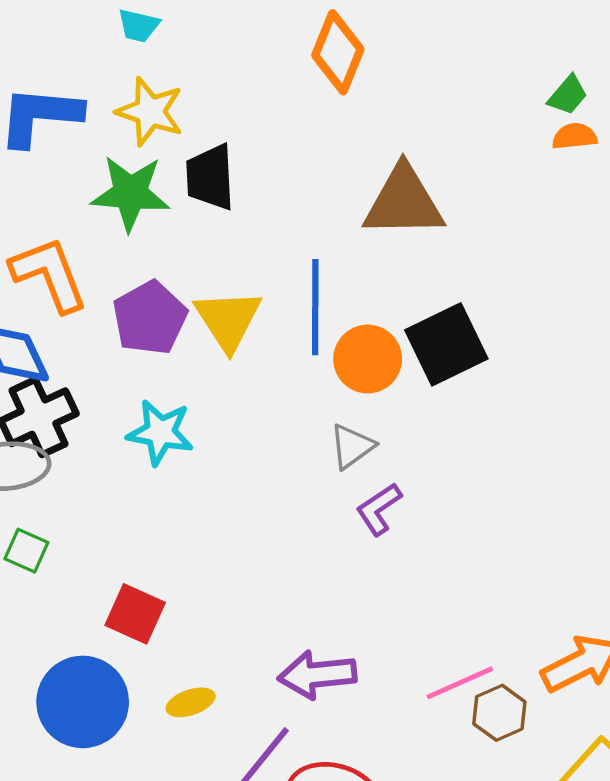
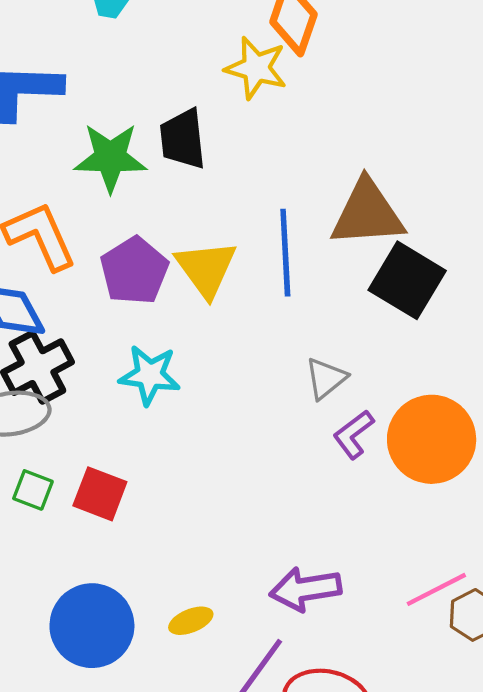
yellow star: (150, 112) -> (256, 68), moved
brown triangle: (404, 202) -> (367, 213), moved
black square: (446, 344) -> (407, 280), turned -30
orange circle: (368, 359) -> (432, 439), moved, size x1.4
red square: (135, 614) -> (100, 494), moved

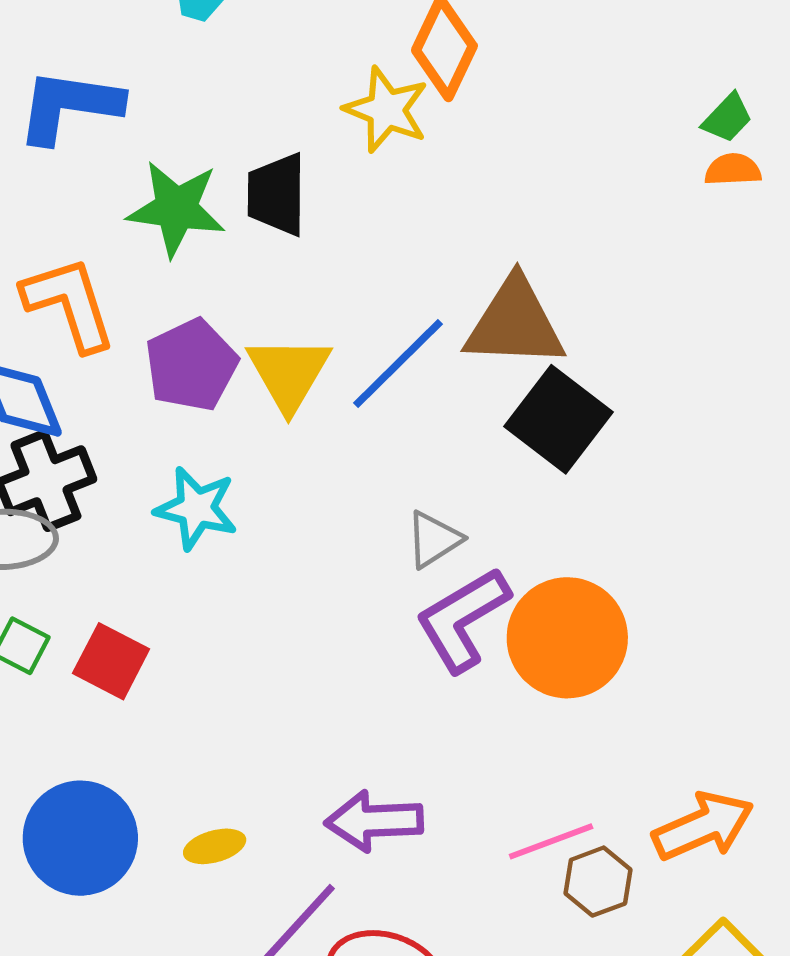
blue line: (285, 253) -> (398, 364), turned 42
purple L-shape: (354, 434) -> (463, 619), size x1.6

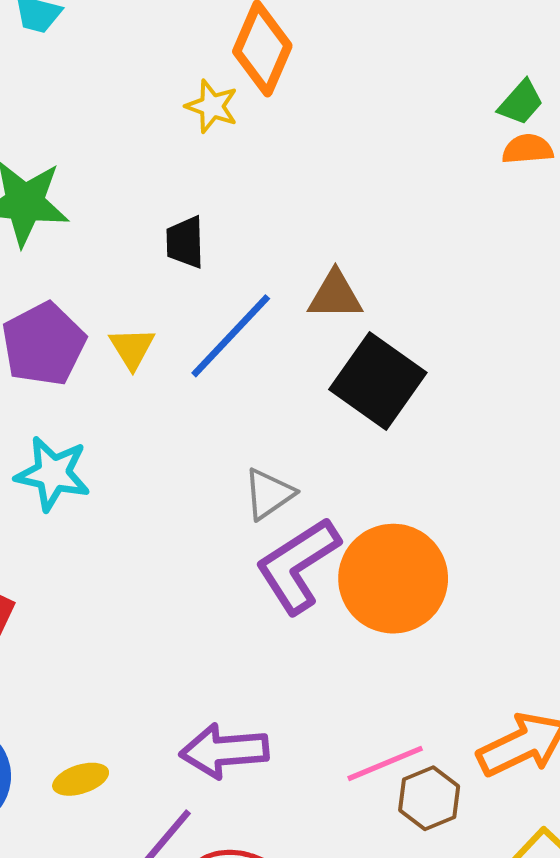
yellow star: (386, 110) -> (212, 106), size x0.7
black trapezoid: (277, 194) -> (185, 242), moved, size x0.7
brown triangle: (515, 323) -> (335, 295), size x0.6
yellow triangle: (289, 373) -> (132, 348), size x0.6

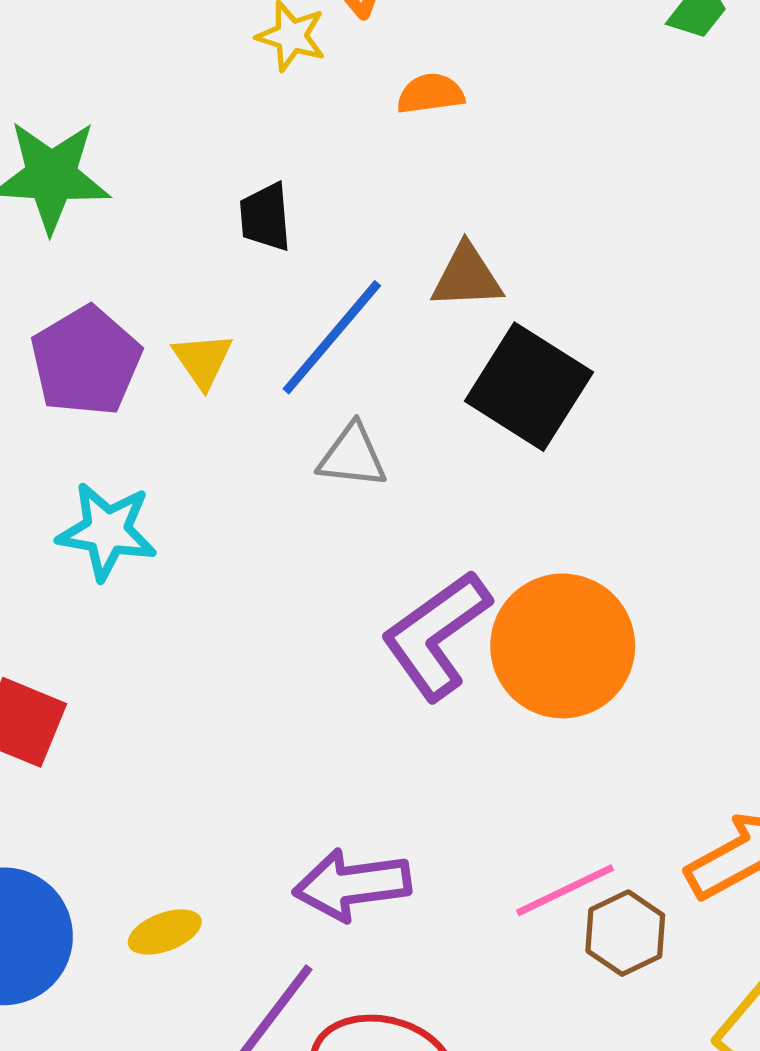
orange semicircle: (528, 149) -> (430, 94), moved
gray triangle: (269, 494) -> (352, 456), moved, turned 44

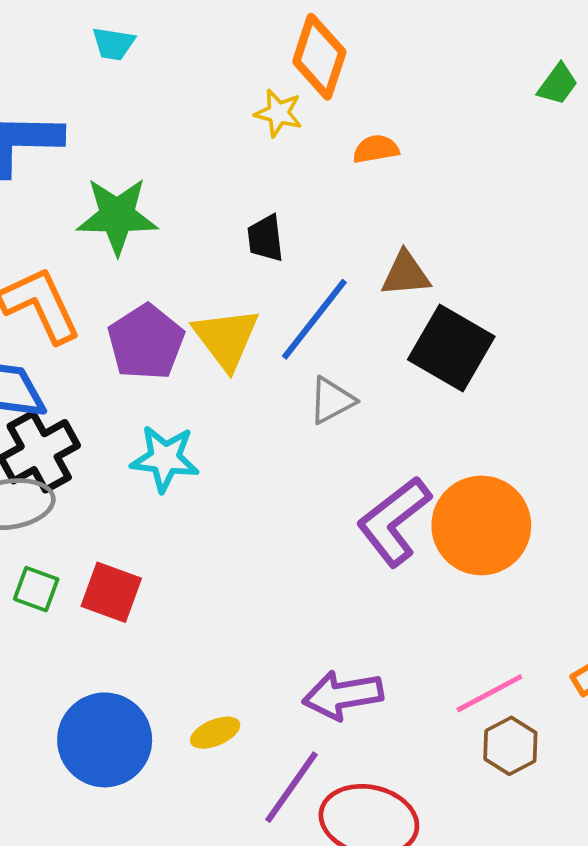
yellow triangle: (203, 360) -> (226, 338), size x1.6
gray triangle: (352, 456) -> (332, 400), turned -32
brown hexagon: (625, 933) -> (510, 746), moved

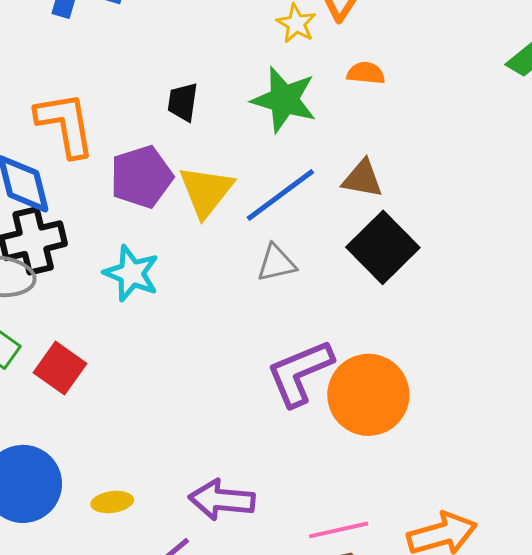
green star: (117, 216) -> (284, 100), moved
black trapezoid: (265, 238) -> (183, 102), moved

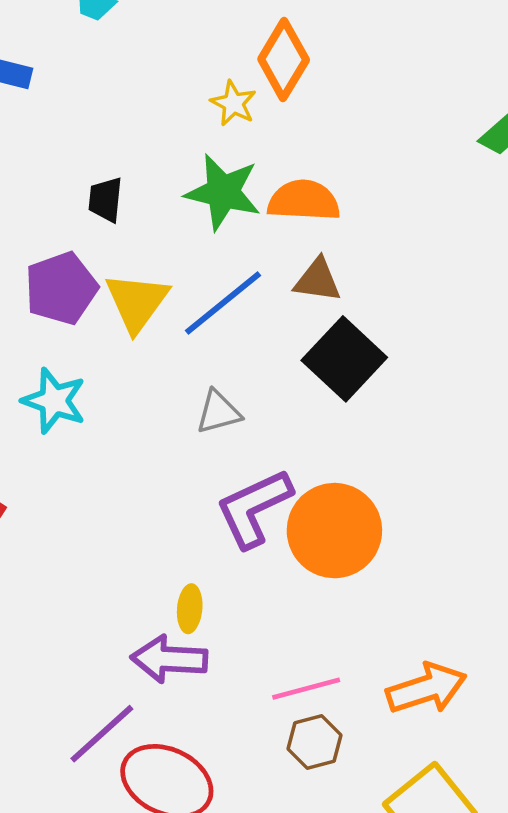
orange semicircle: (366, 73) -> (304, 201), moved, size x1.6
gray triangle: (276, 263) -> (219, 412), moved
yellow ellipse: (112, 502) -> (190, 609), moved, turned -75

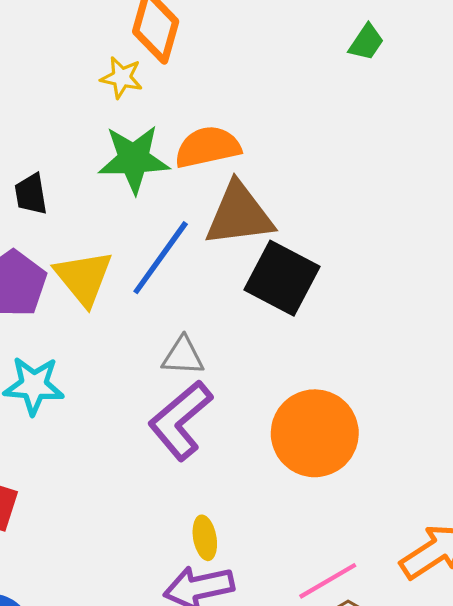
brown triangle: (318, 280) -> (239, 215), size x1.6
gray triangle: (219, 412) -> (183, 356), turned 33
purple L-shape: (254, 508) -> (180, 420), moved

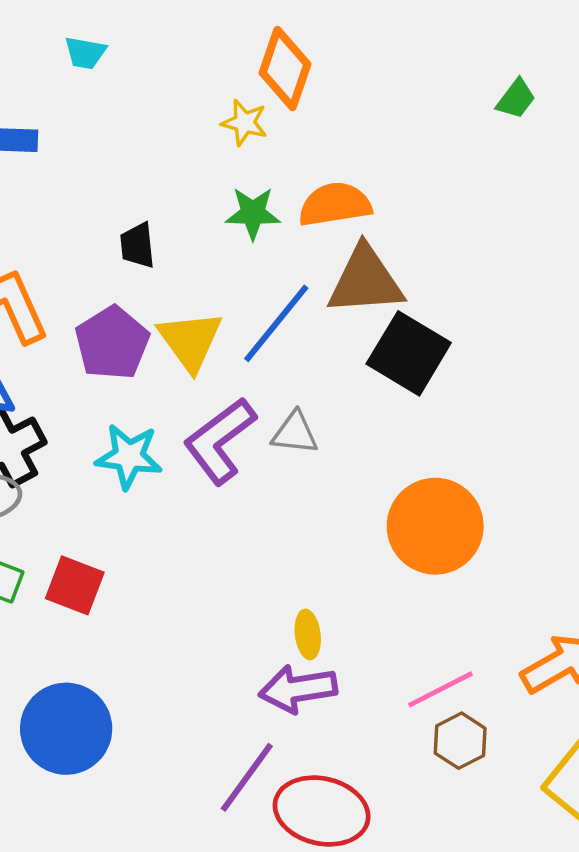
green star: (134, 159) -> (253, 213), size x0.7
purple L-shape: (180, 420) -> (220, 441), moved

